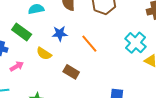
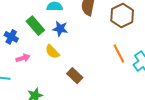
blue star: (60, 34) -> (60, 29), moved
orange line: (89, 44) -> (119, 53), moved

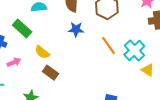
blue star: (60, 29) -> (76, 29), moved
brown rectangle: (75, 76) -> (51, 73), moved

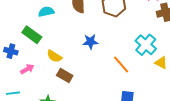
blue star: (76, 29) -> (90, 42), moved
orange line: (109, 46) -> (121, 65), moved

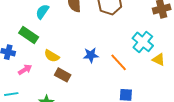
cyan semicircle: (46, 12) -> (42, 12), turned -42
blue star: (90, 42) -> (91, 55), moved

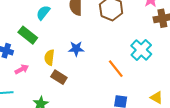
blue star: (91, 55) -> (76, 49), moved
yellow semicircle: (52, 56) -> (49, 57), turned 63
yellow triangle: (159, 59) -> (157, 97), moved

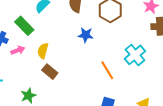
blue star: (76, 49) -> (86, 35), moved
pink arrow: (22, 69) -> (18, 50), moved

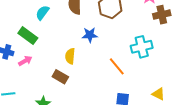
yellow semicircle: (43, 51) -> (70, 56), moved
cyan cross: (135, 55) -> (142, 47), turned 35

